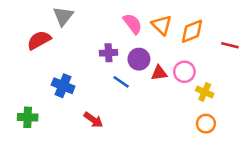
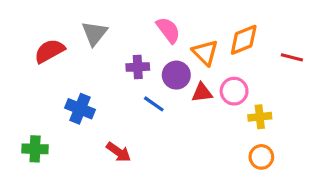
gray triangle: (63, 16) -> (94, 33), moved
orange triangle: (162, 25) -> (205, 53), moved
yellow cross: (205, 92) -> (260, 117), turned -30

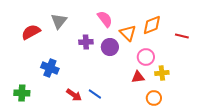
red triangle: (202, 93) -> (138, 77), moved
blue line: (154, 104) -> (95, 94), moved
orange circle: (261, 157) -> (154, 98), moved

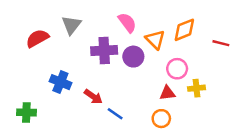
purple cross: (86, 42) -> (104, 50), size x1.5
red arrow: (74, 95) -> (93, 97), moved
orange circle: (154, 98) -> (161, 119), moved

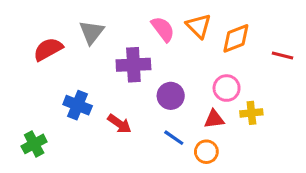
orange triangle: (155, 40) -> (199, 26), moved
purple circle: (133, 57) -> (171, 96), moved
green cross: (26, 112) -> (34, 144), turned -30
blue line: (115, 114) -> (174, 138), moved

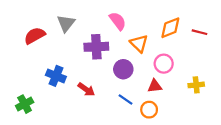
orange triangle: (199, 26) -> (139, 43), moved
red line: (282, 55) -> (200, 32), moved
yellow cross: (251, 113) -> (196, 85), moved

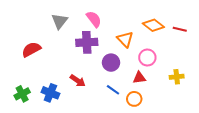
pink semicircle: (118, 21) -> (94, 19), moved
orange diamond: (170, 28) -> (153, 25), turned 60
red semicircle: (35, 36) -> (31, 49), moved
blue cross: (56, 76) -> (50, 93), moved

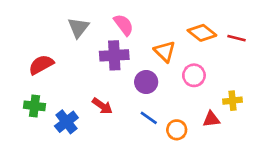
red triangle: (139, 78) -> (211, 119), moved
blue cross: (50, 93) -> (66, 122), turned 30
green cross: (22, 94) -> (35, 106), moved, turned 35

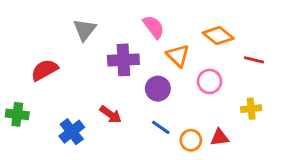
pink semicircle: (124, 25) -> (154, 27), moved
red line: (237, 38) -> (254, 60), moved
green cross: (35, 106) -> (17, 114), moved
red triangle: (211, 119) -> (220, 137), moved

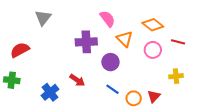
gray triangle: (85, 30) -> (43, 18), moved
red semicircle: (44, 70) -> (20, 50), moved
pink circle: (209, 81) -> (153, 50), moved
red triangle: (220, 137) -> (154, 96), turned -40

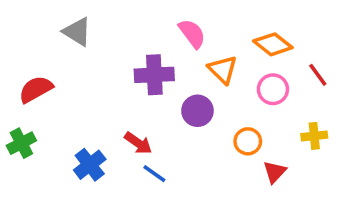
gray triangle: (43, 18) -> (77, 32), turned -36
red line: (178, 42) -> (318, 75), turned 40
green cross: (12, 80) -> (21, 143), turned -35
blue line: (112, 89) -> (154, 174), moved
orange circle: (134, 98) -> (248, 141), moved

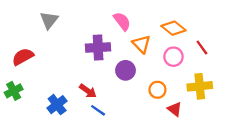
gray triangle: (77, 32) -> (49, 20), turned 36
yellow cross: (314, 136) -> (200, 86), size x1.5
red triangle: (275, 172) -> (175, 109), turned -35

